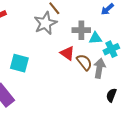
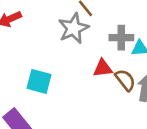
red triangle: (67, 53) -> (103, 68), turned -42

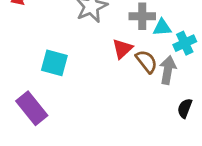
red triangle: (103, 68) -> (122, 49), turned -36

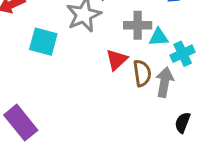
brown semicircle: (146, 62) -> (142, 73), turned 30
cyan square: (54, 63) -> (43, 42), moved

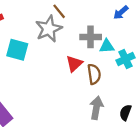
gray arrow: (165, 82) -> (96, 108), moved

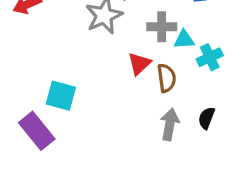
cyan square: (17, 50) -> (61, 96), moved
black semicircle: (125, 113) -> (206, 118), moved

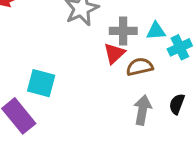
gray cross: (162, 27) -> (123, 31), moved
brown semicircle: (166, 78) -> (140, 67), turned -95

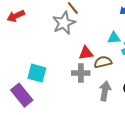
gray cross: (123, 31) -> (81, 73), moved
red triangle: (114, 53) -> (86, 53), turned 35

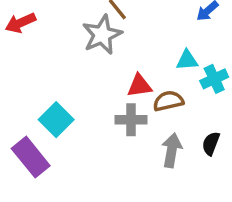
cyan square: (37, 73) -> (56, 120), turned 30

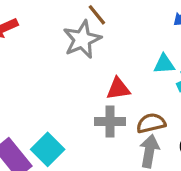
brown semicircle: (168, 101) -> (151, 123), moved
cyan square: (56, 120) -> (48, 149), moved

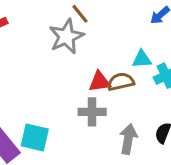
brown semicircle: (151, 123) -> (121, 82), moved
cyan square: (48, 149) -> (35, 137), turned -32

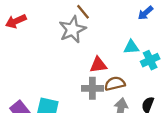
brown semicircle: (121, 82) -> (115, 84), moved

